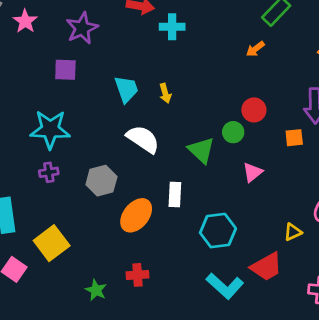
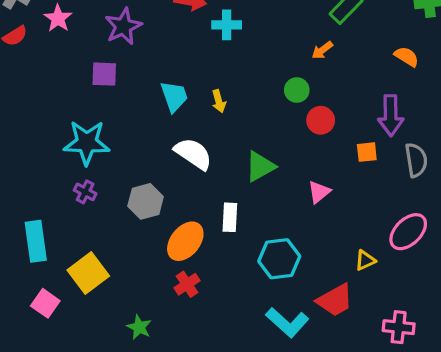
green circle: (233, 132) -> (297, 90), moved
green triangle: (201, 150) -> (260, 166), turned 48
purple cross: (49, 172) -> (85, 192), turned 36
red cross: (137, 275) -> (187, 284), moved, turned -30

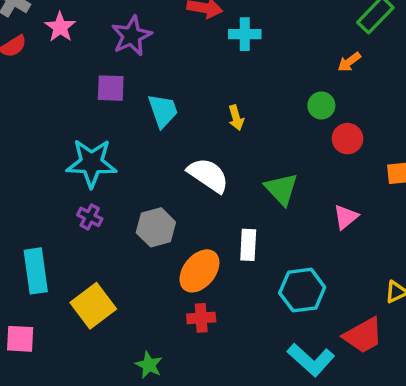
cyan trapezoid: (174, 96) -> (163, 111), moved
green triangle: (260, 166) -> (281, 189), turned -44
red cross: (187, 284) -> (201, 318), turned 30
pink square: (45, 303) -> (20, 339), moved, turned -32

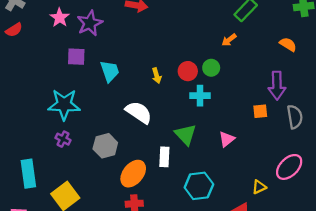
pink star: (60, 27) -> (60, 18), moved
cyan cross: (245, 34) -> (200, 96), moved
red circle: (347, 139) -> (188, 71), moved
green triangle: (281, 189) -> (186, 135), moved

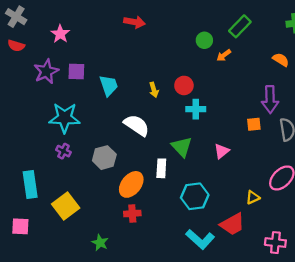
purple star: (90, 23) -> (46, 71), moved
red semicircle: (14, 30) -> (16, 46), turned 49
green circle: (211, 68) -> (204, 40), moved

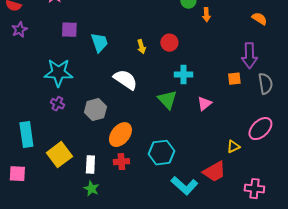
orange arrow: (224, 55) -> (206, 15), turned -56
purple star: (46, 71) -> (19, 30), moved, size x0.7
cyan cross: (196, 109) -> (183, 75), moved
white rectangle: (161, 168) -> (90, 165), moved
cyan hexagon: (195, 196) -> (161, 153), moved

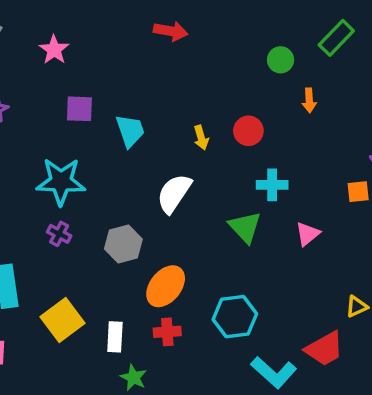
orange arrow: (206, 15) -> (309, 100), moved
white semicircle: (125, 80) -> (174, 193), turned -90
green star: (91, 189) -> (134, 377), moved

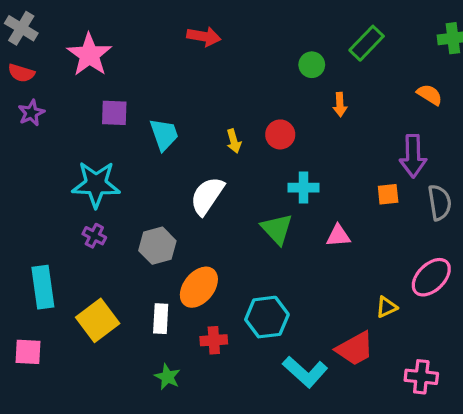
pink star: (54, 50) -> (89, 55), size x1.5
pink triangle: (308, 234) -> (338, 236), turned 35
red cross: (167, 332) -> (214, 340), moved
white rectangle: (115, 337) -> (161, 319), moved

